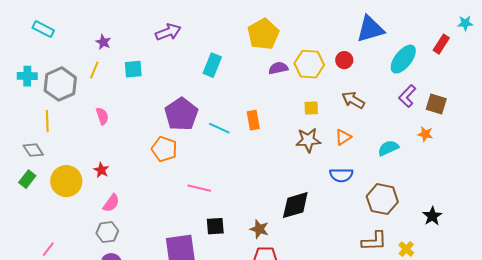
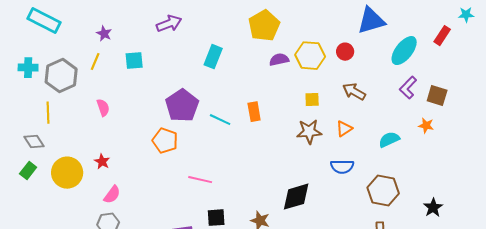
cyan rectangle: (43, 29) -> (44, 21), size x1.5

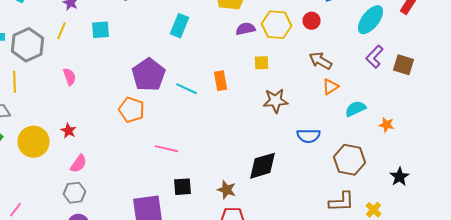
yellow square: (312, 100) -> (262, 63), moved
orange star: (426, 126) -> (386, 125), moved
orange triangle: (344, 129) -> (330, 87), moved

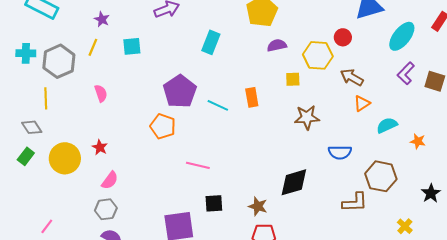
yellow hexagon: (276, 25) -> (318, 55), moved
brown L-shape: (342, 202) -> (355, 202), moved

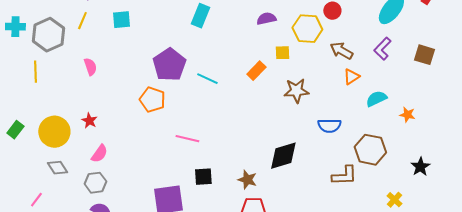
purple L-shape: (406, 73) -> (382, 49), moved
orange rectangle: (252, 97) -> (256, 71), moved, turned 54
gray diamond: (32, 127) -> (57, 168), moved

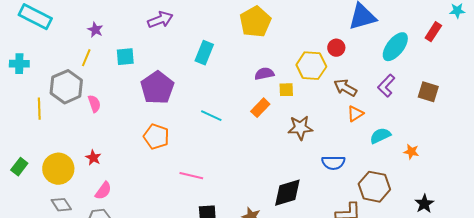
purple semicircle: (266, 19) -> (264, 74), moved
gray hexagon: (48, 35) -> (66, 87), moved
purple pentagon: (169, 65) -> (157, 88), moved

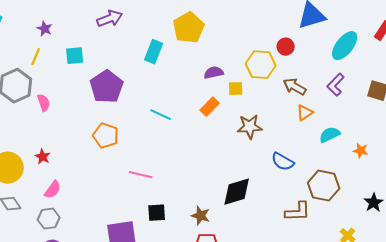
yellow pentagon: (255, 22) -> (189, 28), moved
blue semicircle: (333, 163) -> (283, 162), turned 30

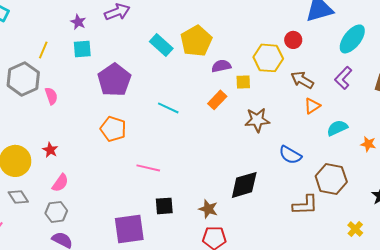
yellow pentagon: (189, 28) -> (196, 41), moved
purple star: (45, 29) -> (78, 22), moved
cyan rectangle: (154, 52) -> (161, 45), turned -70

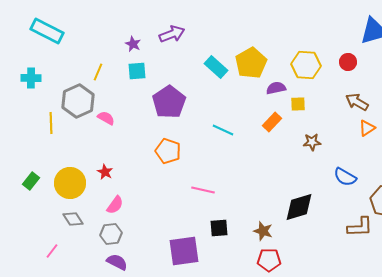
yellow hexagon: (268, 58) -> (306, 65), moved
pink semicircle: (51, 96) -> (106, 118), turned -42
brown star: (257, 120) -> (312, 142), size x0.7

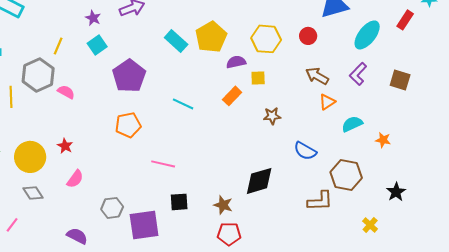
cyan square: (137, 71) -> (97, 45), turned -30
orange pentagon: (168, 151) -> (128, 125), turned -30
gray hexagon: (111, 234) -> (112, 208), moved

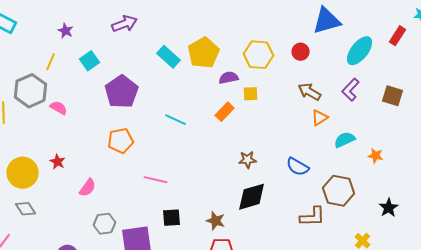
purple star: (93, 18) -> (66, 31), moved
brown star: (272, 116) -> (248, 160), moved
pink semicircle: (75, 179) -> (88, 188), moved

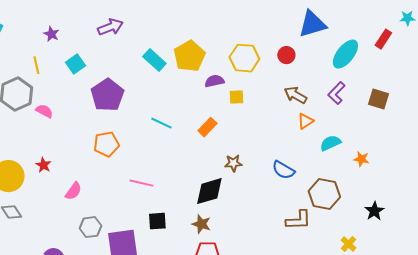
yellow line: (51, 62) -> (36, 65), turned -36
orange rectangle: (225, 112) -> (207, 127), moved
black diamond: (252, 197) -> (209, 191), moved

